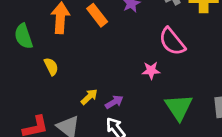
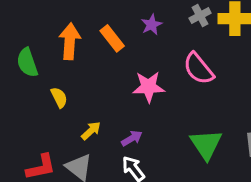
pink star: (151, 70) -> (149, 87), moved, size x1.5
yellow arrow: (89, 97) -> (91, 131), moved

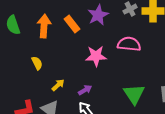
purple star: (152, 25) -> (98, 15), size x1.5
green semicircle: (27, 63) -> (13, 25), moved
pink semicircle: (199, 69) -> (129, 44), turned 135

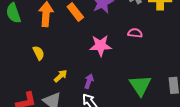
pink semicircle: (129, 44) -> (135, 33), size x0.6
purple arrow: (85, 90) -> (89, 81), turned -40

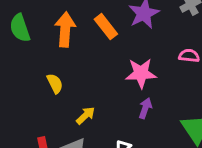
purple arrow: (89, 81) -> (145, 108), moved

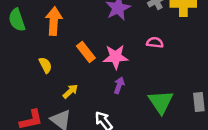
orange rectangle: (106, 27) -> (86, 52), moved

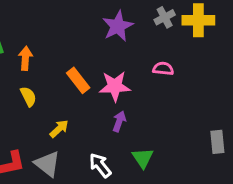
orange arrow: (54, 21) -> (25, 58), moved, size x0.7
green triangle: (161, 102) -> (143, 158), moved, size x0.7

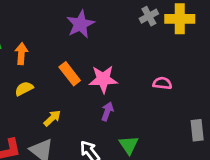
purple star: (118, 26) -> (80, 24), moved
pink semicircle: (163, 69) -> (162, 83), moved
yellow semicircle: (28, 96) -> (24, 89), turned -90

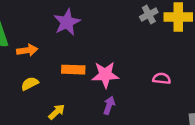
purple star: (80, 24) -> (67, 22), moved
orange arrow: (21, 54) -> (27, 50), turned 78
orange rectangle: (70, 74) -> (73, 70), turned -50

